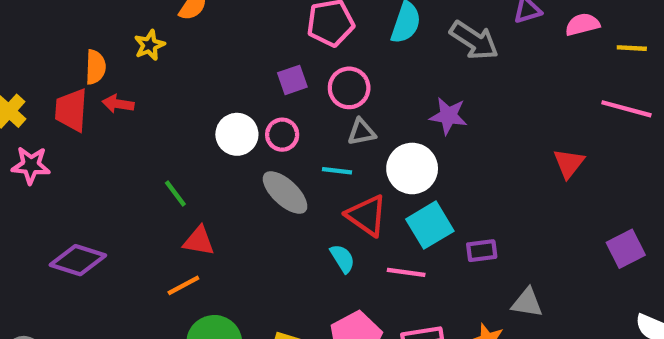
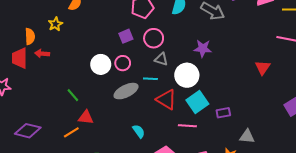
gray triangle: (362, 132) -> (161, 59), turned 32
gray ellipse: (285, 193) -> (126, 91), turned -65
cyan semicircle: (342, 259) -> (139, 131), moved
orange line: (183, 285) -> (71, 132), moved

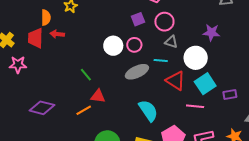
cyan semicircle: (139, 131) -> (148, 111), size x1.6

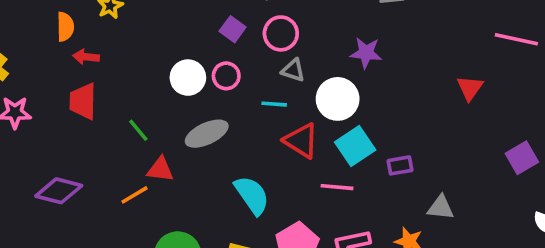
purple square: (138, 19) -> (233, 29), turned -32
red trapezoid: (36, 38) -> (83, 101), moved
gray ellipse: (137, 72) -> (207, 134), moved

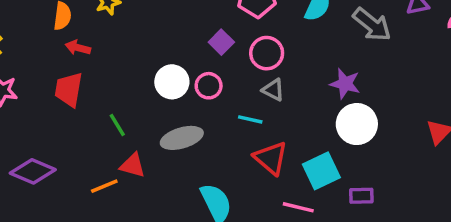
white circle: (338, 99) -> (357, 124), moved

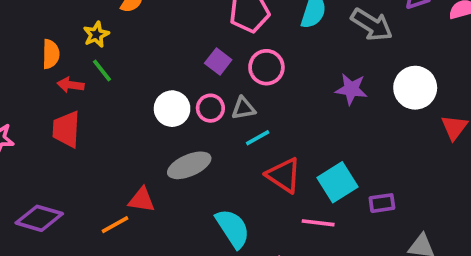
gray triangle: (273, 90) -> (243, 108), moved, turned -30
cyan line: (250, 119) -> (258, 138), turned -35
white circle: (357, 124) -> (415, 88), moved
green line: (117, 125) -> (102, 70), moved

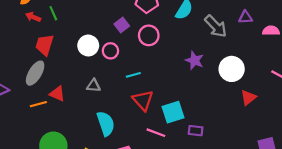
gray triangle: (243, 108) -> (94, 86), moved
red trapezoid: (66, 129) -> (45, 45), moved
gray ellipse: (189, 165) -> (35, 73), moved, turned -50

